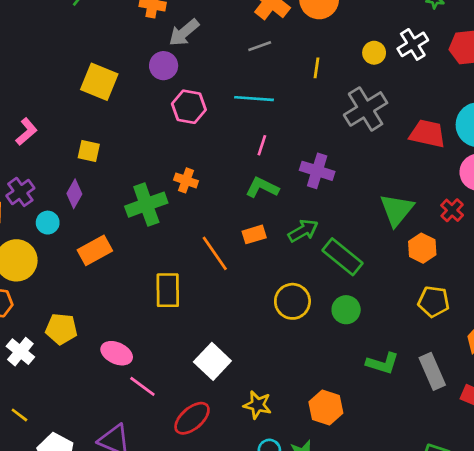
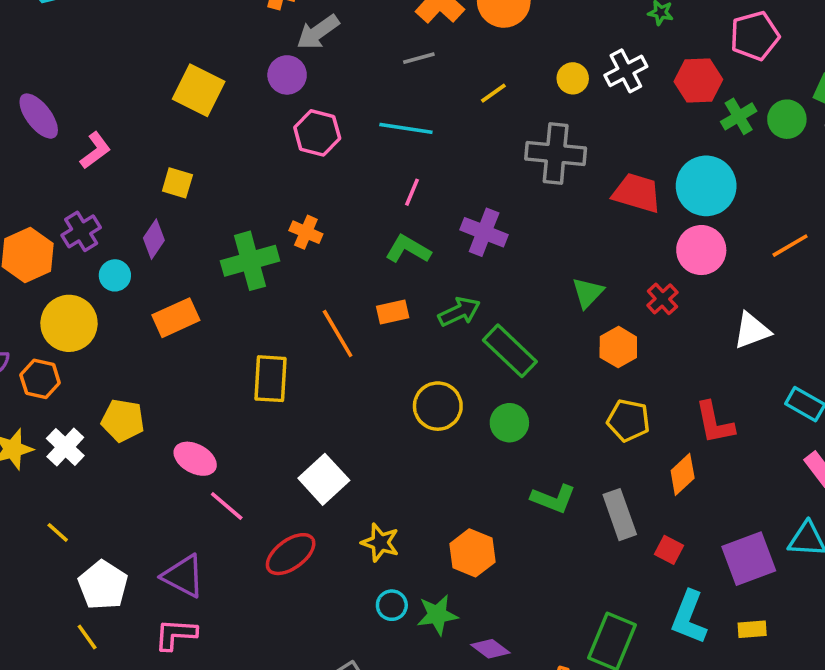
yellow line: (316, 68) -> (493, 93), turned 42
gray cross: (366, 109) -> (556, 153), turned 33
green triangle: (397, 210) -> (588, 293), size x0.7

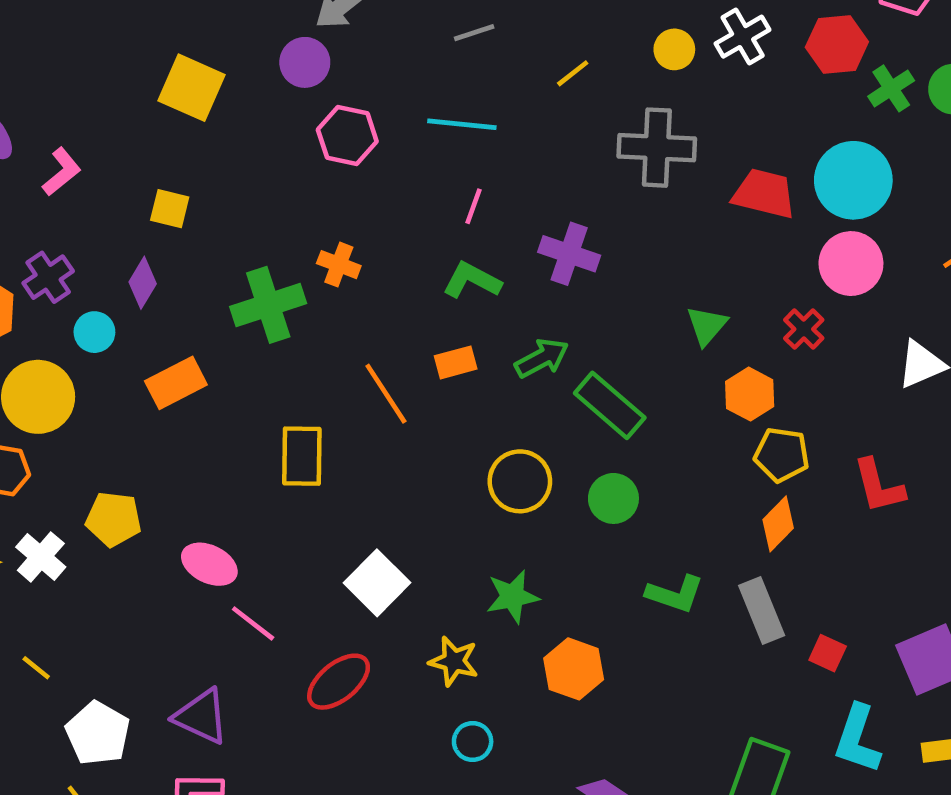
yellow pentagon: (628, 420) -> (782, 455), moved
orange diamond: (683, 474) -> (778, 524), moved
green star: (437, 615) -> (513, 597), moved

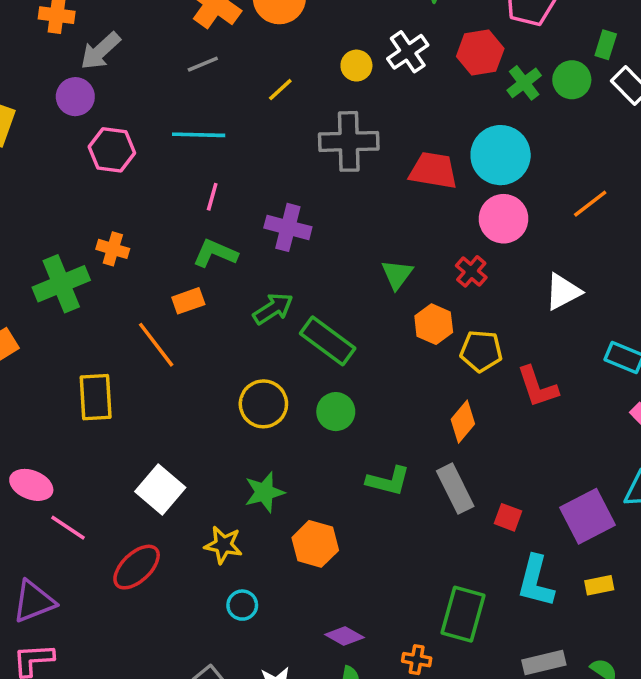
orange rectangle: (456, 362) -> (188, 301), moved
yellow pentagon: (782, 455) -> (481, 351), moved
purple triangle: (201, 716) -> (34, 602), turned -42

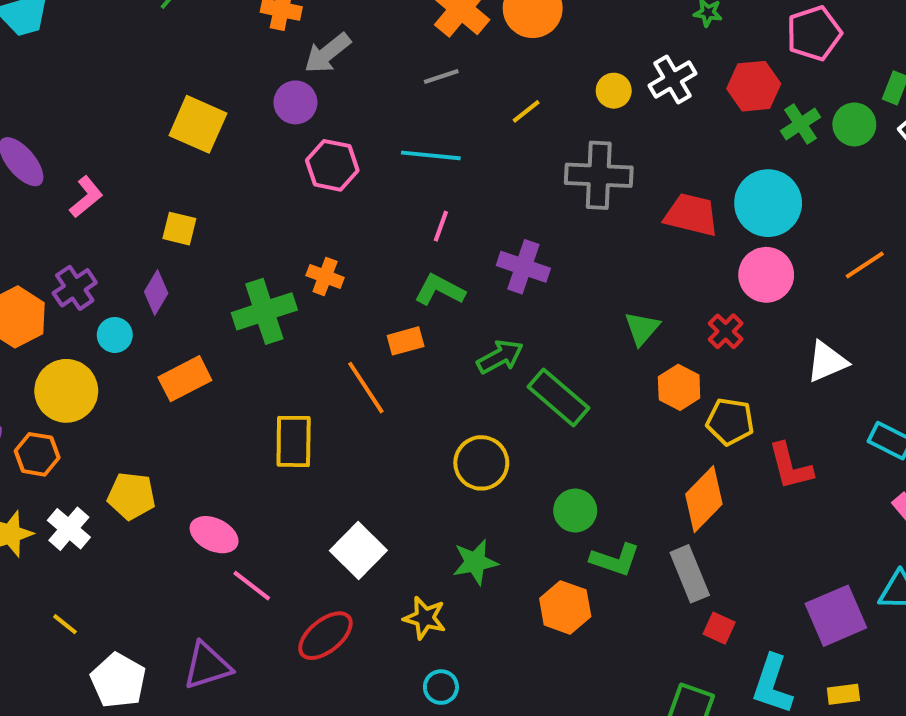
green circle: (336, 412) -> (575, 511), moved
orange diamond: (463, 422) -> (704, 499), size x1.4
red square: (508, 517) -> (719, 628), moved
orange hexagon: (315, 544) -> (565, 607), moved

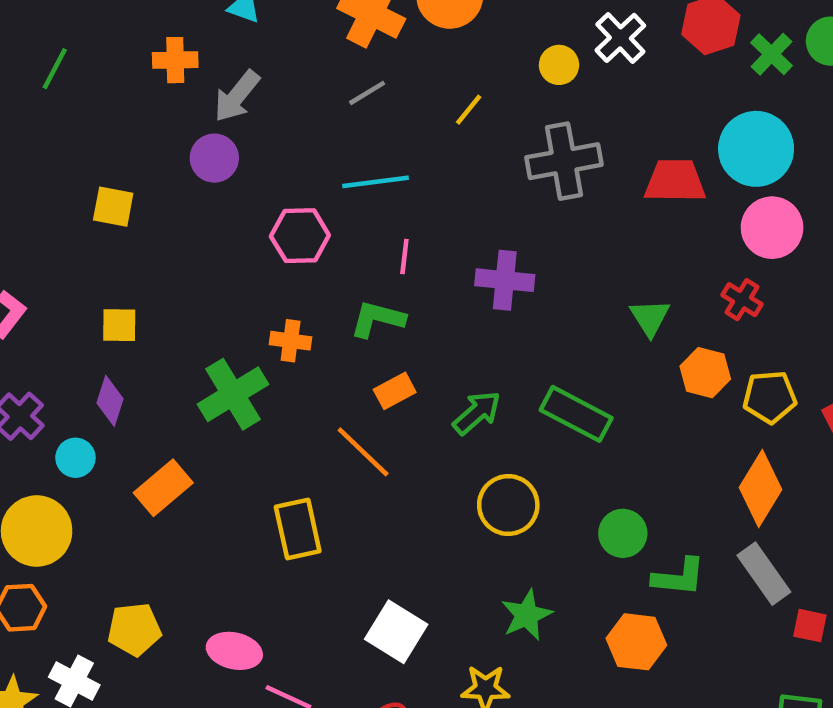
yellow square: (198, 124) -> (113, 207), size x0.7
pink hexagon: (332, 165) -> (300, 236), moved
green L-shape: (440, 290) -> (377, 319), moved
green arrow: (500, 357) -> (477, 413), moved

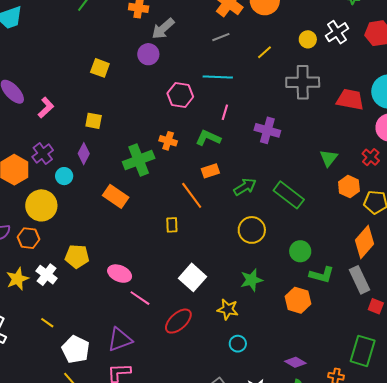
orange rectangle: (163, 488) -> (116, 196), moved, turned 65
yellow rectangle: (298, 529) -> (172, 225), moved, size x0.6

